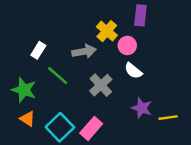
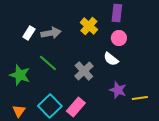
pink circle: (127, 45) -> (119, 38), moved
white rectangle: (38, 50) -> (29, 33), moved
gray arrow: (84, 51) -> (51, 33), moved
orange triangle: (27, 119) -> (19, 111), moved, turned 32

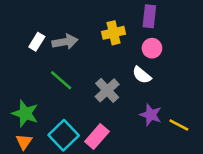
yellow cross: (89, 26) -> (114, 33), turned 36
green star: (20, 75) -> (25, 113), moved
yellow line: (140, 98) -> (179, 125), turned 35

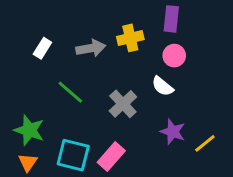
gray arrow: (65, 42) -> (91, 48), moved
yellow line: (179, 125) -> (205, 143), turned -66
cyan square: (64, 135) -> (73, 155), turned -32

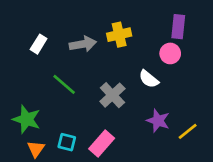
purple rectangle: (171, 19) -> (178, 27), moved
pink circle: (174, 56) -> (170, 53), moved
cyan square: (73, 155) -> (67, 142), size x0.6
orange triangle: (28, 162) -> (36, 149), moved

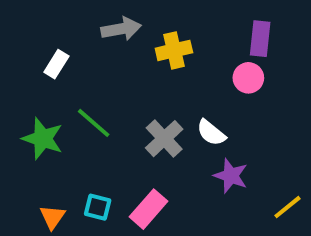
gray arrow: (83, 44) -> (121, 29), moved
white semicircle: (149, 79) -> (211, 133), moved
green star: (26, 119) -> (43, 139), moved
yellow line: (188, 131) -> (288, 207), moved

